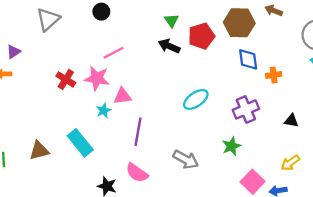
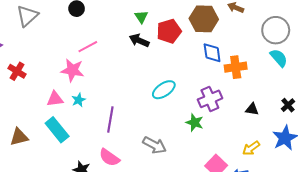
orange cross: (274, 75) -> (236, 67), size x1.5
red cross: (66, 79) -> (17, 71), moved
pink triangle: (122, 96) -> (55, 99), moved
green star: (231, 146) -> (195, 123), moved, turned -30

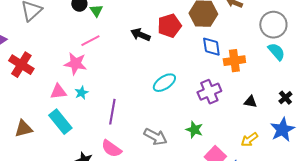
green triangle: (141, 17) -> (96, 11), moved
red cross: (17, 71) -> (21, 65), size x1.4
green star: (195, 123) -> (194, 130), moved

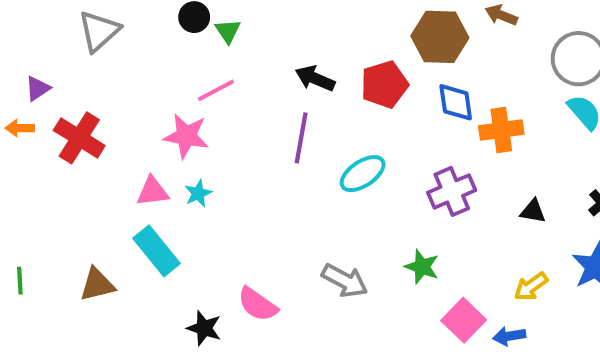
red pentagon: (169, 26) -> (384, 84), moved
purple line: (112, 112) -> (301, 138), moved
brown triangle: (23, 129) -> (97, 285), moved

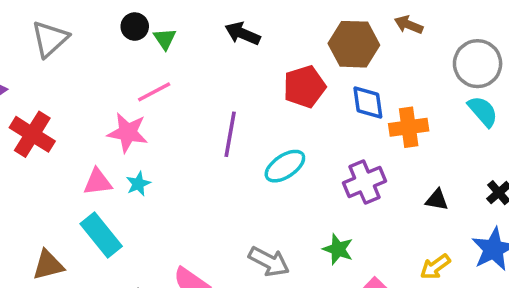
black arrow: (315, 79) -> (243, 34), moved

